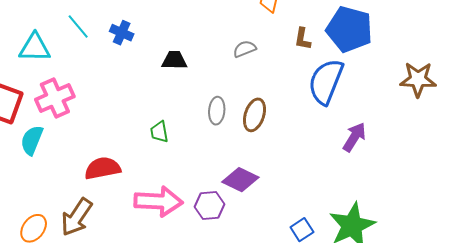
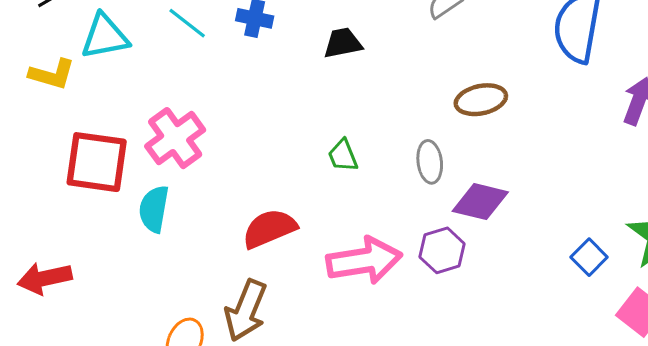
cyan triangle: (35, 48) -> (105, 37), moved
gray ellipse: (217, 111) -> (430, 162), moved
brown ellipse: (254, 115) -> (481, 100), turned 72

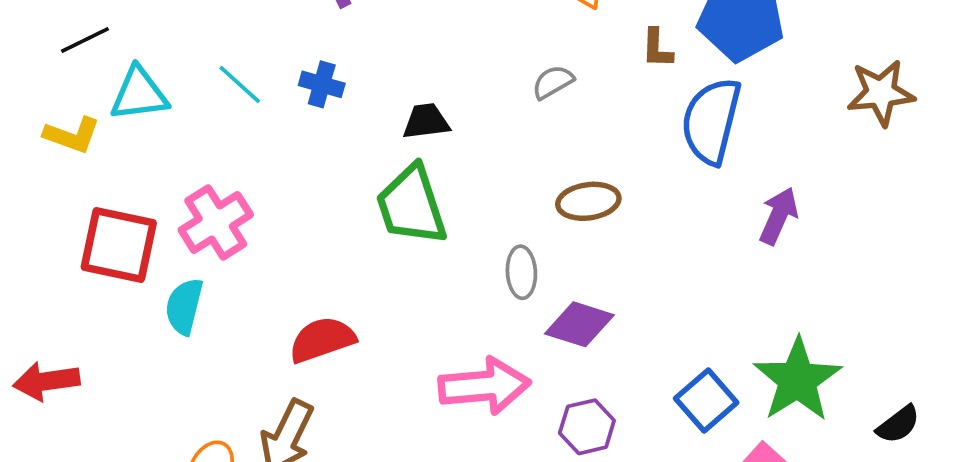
green trapezoid: (343, 156) -> (411, 205), moved, size x2.0
purple hexagon: (442, 250) -> (587, 427), moved
blue square: (589, 257) -> (706, 401), size x1.4
pink arrow: (364, 261) -> (484, 386), moved

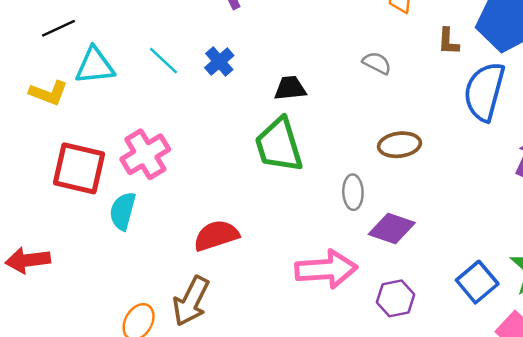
gray semicircle: (553, 82) -> (377, 63), turned 56
blue cross: (322, 84) -> (219, 62), turned 32

